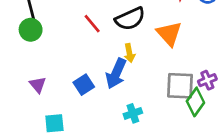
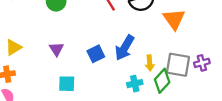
yellow arrow: (129, 53) -> (150, 63), moved
green diamond: (195, 102) -> (162, 81), moved

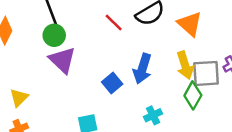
purple triangle: (56, 49) -> (62, 60), moved, size x1.6
yellow arrow: (150, 63) -> (185, 65), moved, size x1.5
cyan cross: (135, 84) -> (153, 115), moved

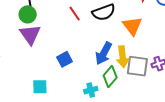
blue arrow: (142, 69) -> (104, 53), moved
green diamond: (193, 95) -> (110, 76), moved

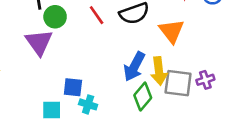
green circle: (28, 14) -> (55, 17), moved
blue square: (65, 59) -> (73, 87), moved, turned 35
cyan cross: (91, 90) -> (88, 104), moved, turned 32

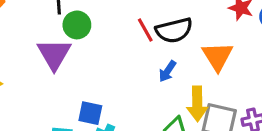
red line: (97, 15) -> (145, 30), moved
blue arrow: (134, 67) -> (168, 71), moved, size x0.6

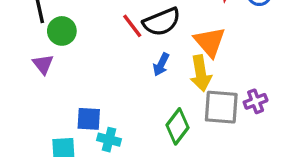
purple triangle: (54, 54) -> (43, 64), size x0.6
yellow arrow: (197, 104) -> (201, 73), moved

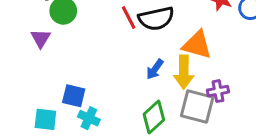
orange triangle: (210, 42) -> (197, 45), turned -44
blue arrow: (161, 64) -> (155, 69), moved
purple cross: (256, 101) -> (218, 91), moved

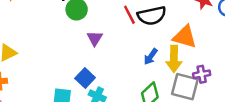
purple triangle: (41, 38) -> (95, 38), moved
blue square: (74, 96) -> (85, 78), turned 30

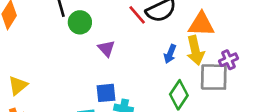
blue square: (85, 78) -> (106, 93), turned -36

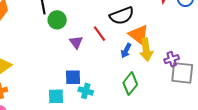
red line: (137, 15) -> (99, 34), moved
orange triangle: (201, 24) -> (139, 35), moved, turned 30
gray square: (214, 77) -> (182, 73), moved

